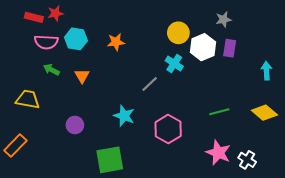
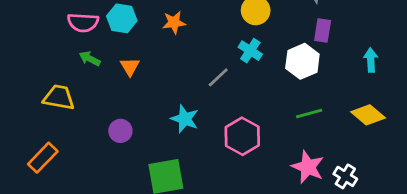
white hexagon: (203, 47) -> (302, 61), moved

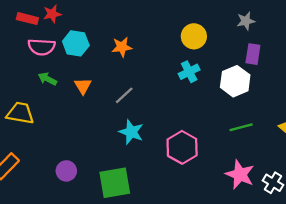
cyan cross: (250, 51) -> (189, 72), turned 30
gray line: (218, 77) -> (124, 95), moved
purple circle: (120, 131) -> (66, 171), moved

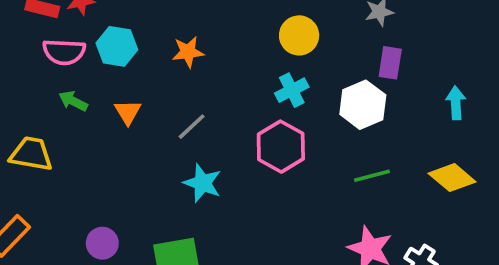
pink hexagon: (182, 147) -> (281, 147), moved

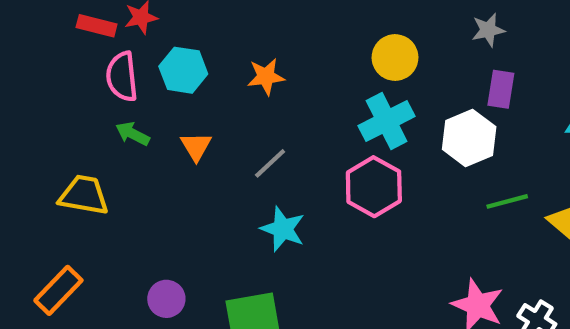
pink semicircle: (64, 52) -> (122, 77), turned 81
cyan cross: (292, 90) -> (387, 121), size x1.4
green line: (372, 176) -> (507, 201), moved

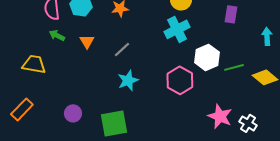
white hexagon: (469, 138) -> (207, 57), moved
pink hexagon: (374, 187) -> (180, 80), moved
cyan star: (283, 229) -> (128, 80), turned 30

